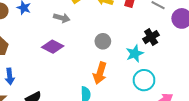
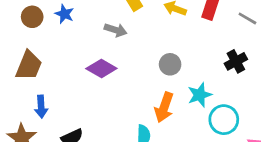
cyan star: (135, 53) -> (200, 95), moved

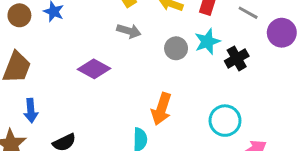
gray arrow: (116, 30) -> (129, 31), moved
gray circle: (170, 64) -> (176, 48), moved
cyan star: (200, 95) -> (207, 42), moved

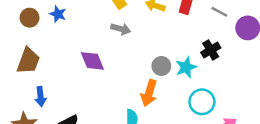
cyan star: (207, 42) -> (186, 67), moved
gray circle: (176, 48) -> (161, 66), moved
purple diamond: (94, 69) -> (92, 61), turned 40

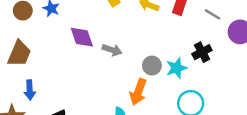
gray arrow: (121, 29) -> (112, 50), moved
purple diamond: (92, 61) -> (82, 37), moved

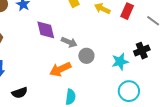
gray circle: (152, 66) -> (86, 56), moved
orange arrow: (138, 92) -> (60, 69), moved, turned 40

